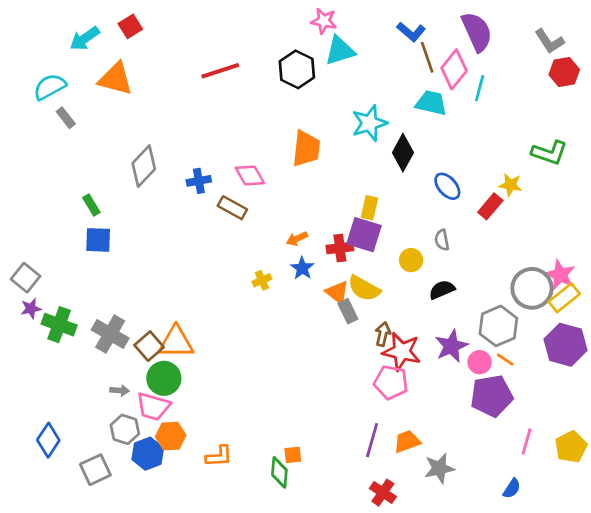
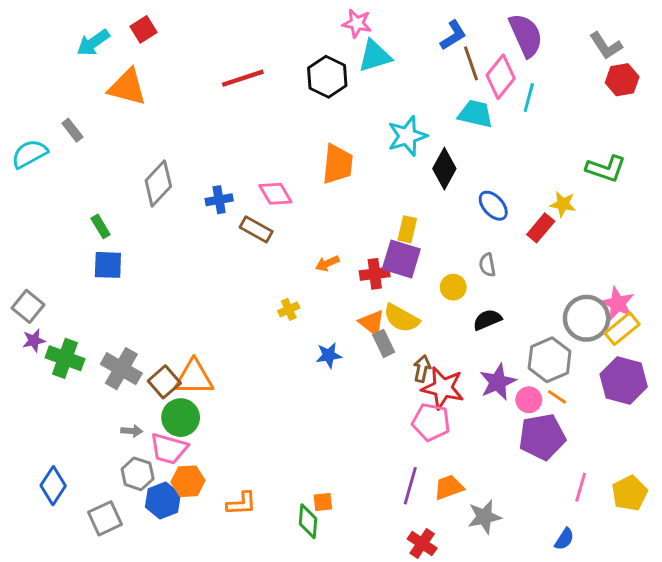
blue L-shape: (411, 32) -> (453, 35), turned -72
cyan semicircle: (50, 87) -> (29, 154), moved
blue star: (302, 268) -> (329, 355), moved, turned 30

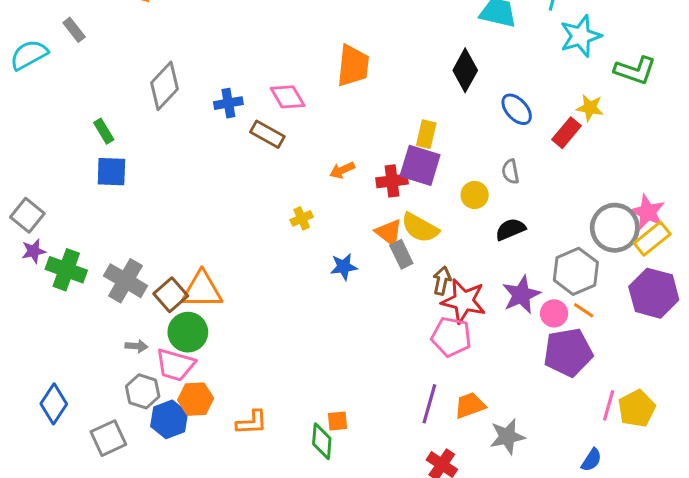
cyan star: (407, 136) -> (581, 36), moved
yellow pentagon: (630, 493) -> (637, 408), moved

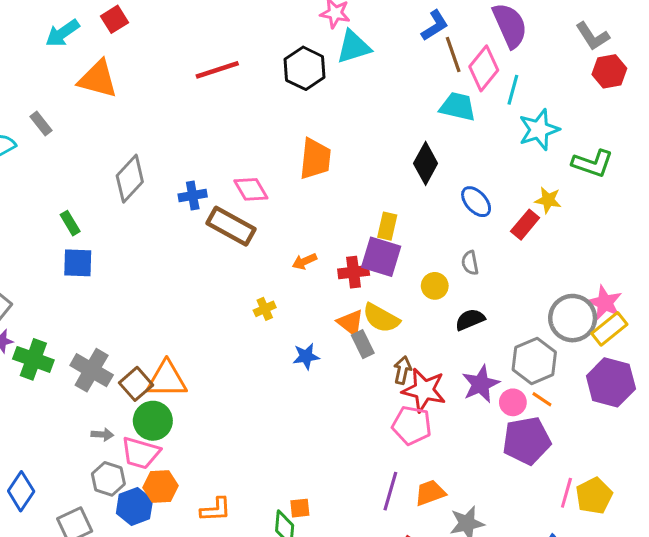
brown rectangle: (267, 134) -> (231, 226), size x1.4

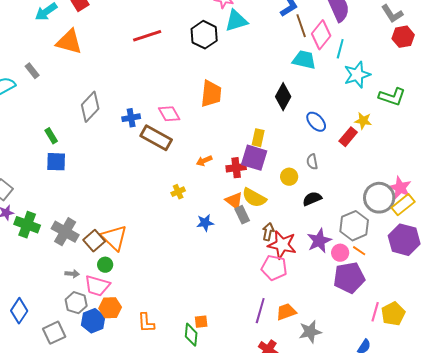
orange triangle: (167, 379) -> (114, 238), turned 44
green circle: (153, 421) -> (105, 265), size x0.6
orange L-shape: (216, 510) -> (146, 323), turned 90

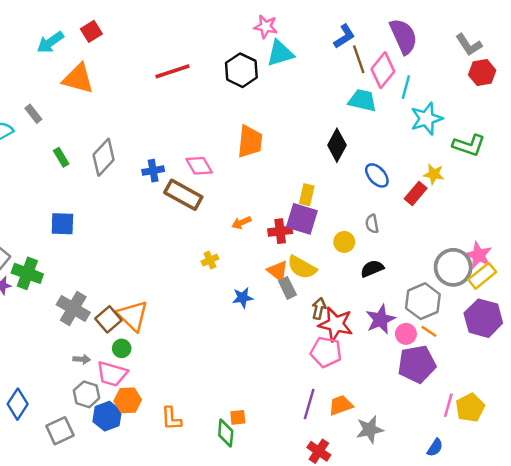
green rectangle: (51, 136) -> (61, 157), moved
green cross: (27, 225) -> (27, 273), moved

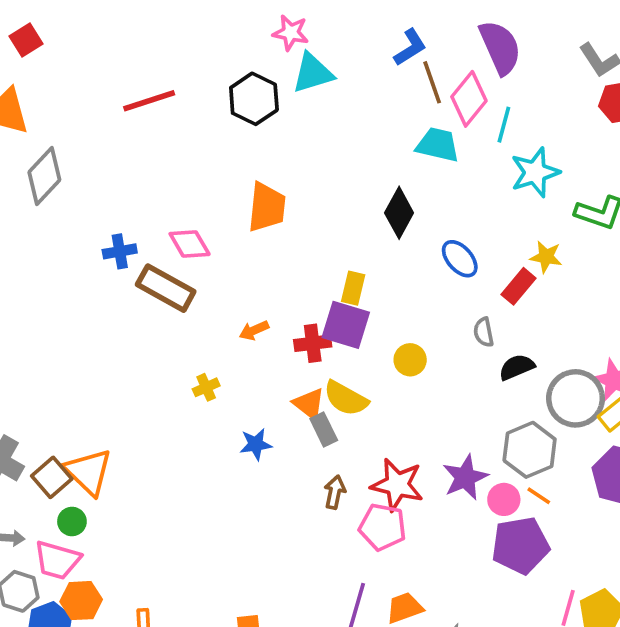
gray diamond: (104, 157) -> (44, 176), moved
gray semicircle: (372, 224) -> (484, 332), moved
black semicircle: (372, 269) -> (517, 367), moved
brown arrow: (319, 308) -> (335, 492), moved

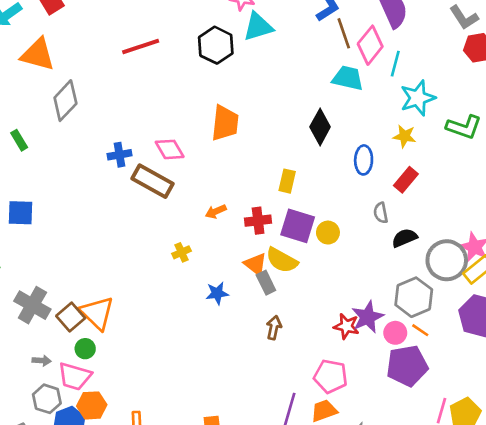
yellow star: (546, 257) -> (404, 136), moved
blue ellipse: (460, 259) -> (364, 160), turned 44
purple square: (346, 325) -> (298, 226), moved
red star: (397, 485) -> (346, 326), moved, size x0.7
pink pentagon: (383, 527) -> (331, 376), moved

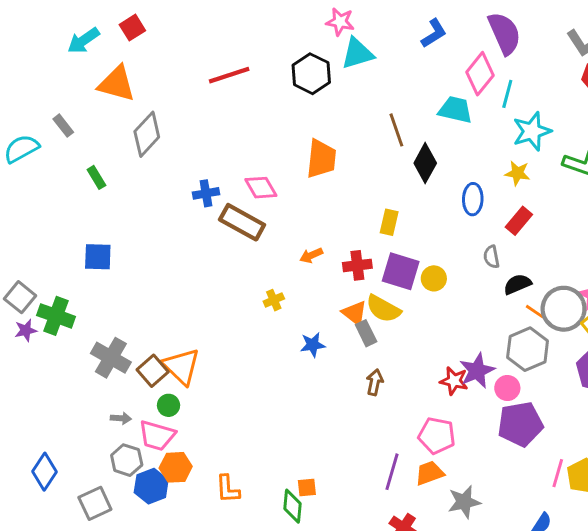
brown line: (344, 33) -> (396, 130), moved
orange line: (420, 330) -> (535, 312), moved

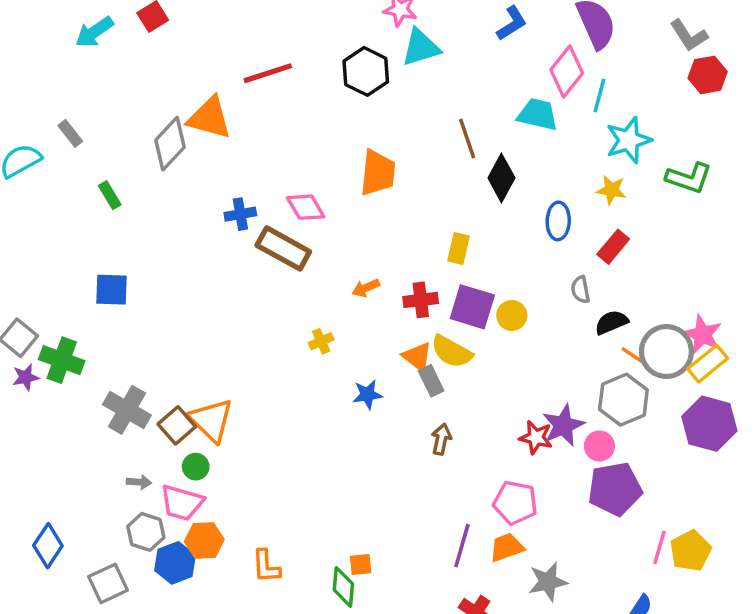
orange triangle: (117, 84) -> (209, 118), moved

